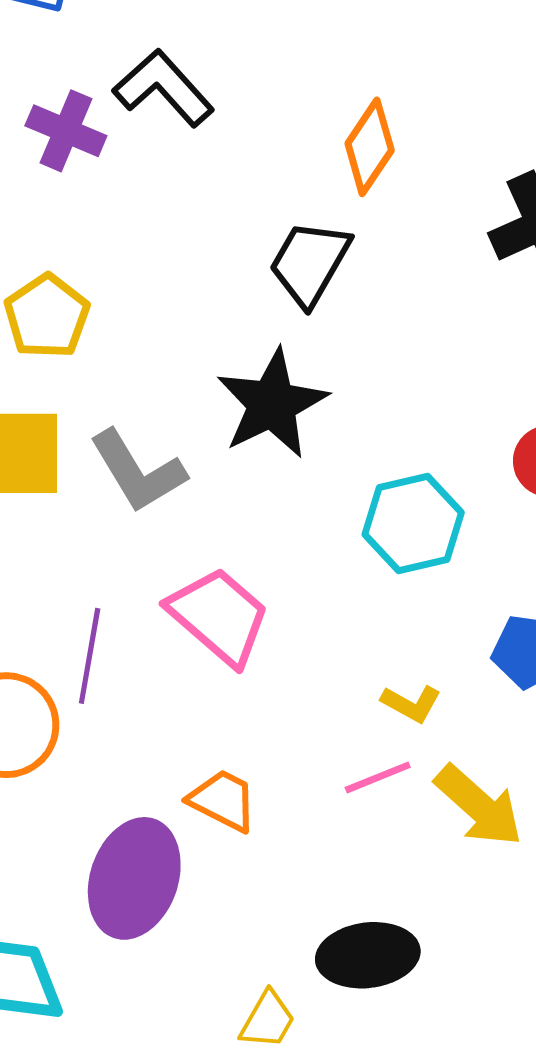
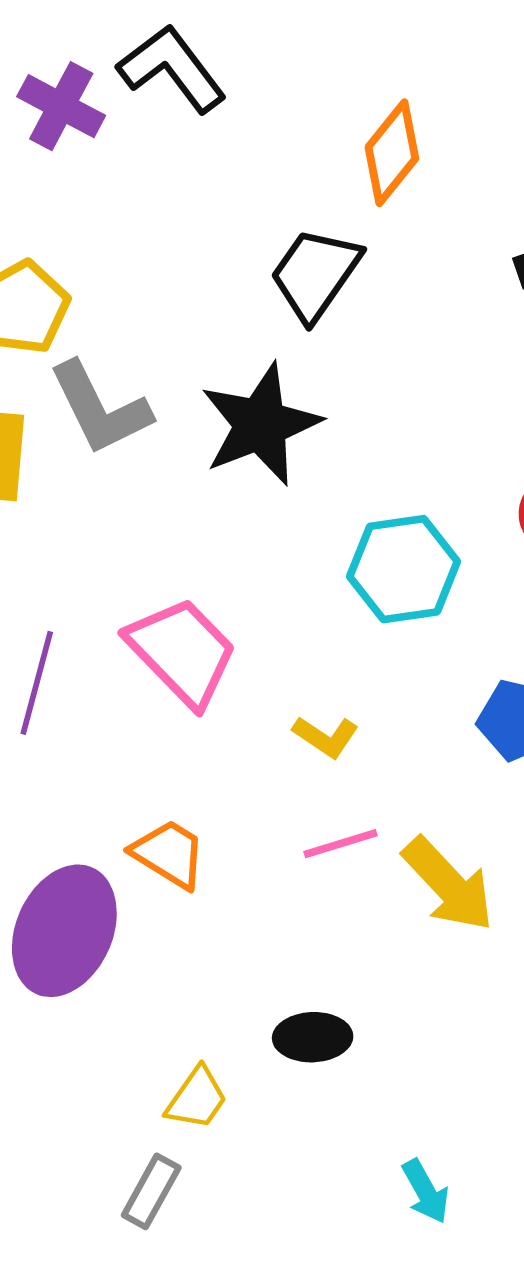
gray L-shape: (138, 471) -> (100, 408), moved
yellow L-shape: (411, 704) -> (326, 737), moved
black ellipse: (368, 955) -> (313, 1037), size x0.7

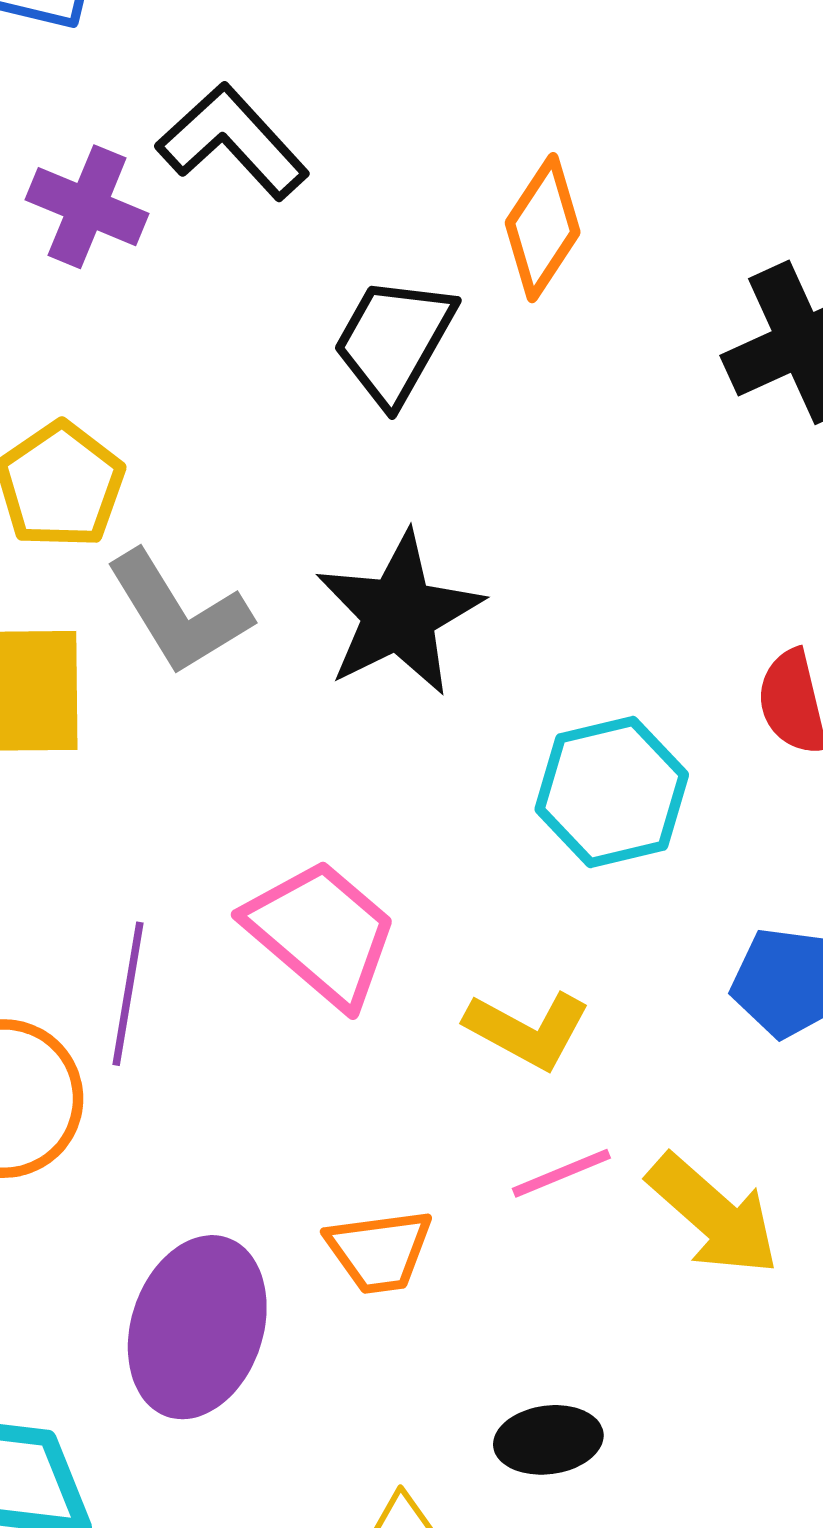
black trapezoid: (315, 274) -> (394, 341), moved
yellow L-shape: (326, 737) -> (528, 1030), size x1.4
orange trapezoid: (169, 854) -> (379, 1251), moved, turned 146

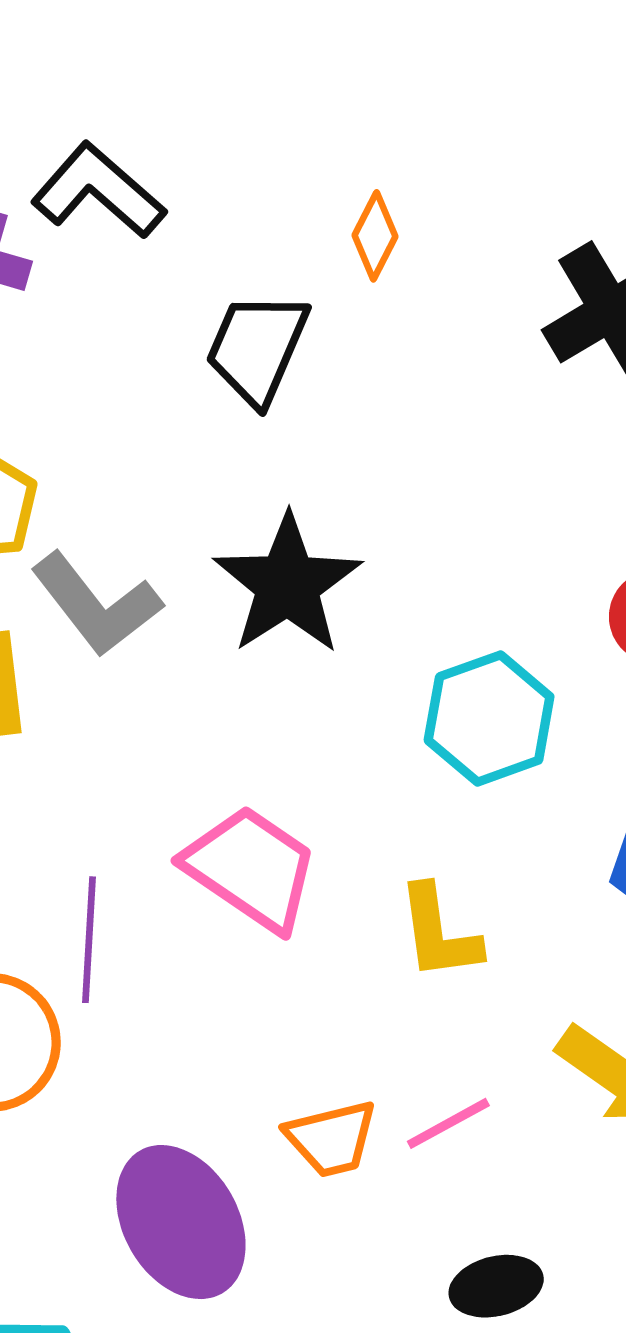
orange diamond: (543, 228) -> (375, 236), size x0.7
yellow L-shape: (528, 1030) -> (439, 933), turned 60
pink line: (561, 1173) -> (448, 1123), moved
purple ellipse: (197, 1327) -> (181, 1222), turned -42

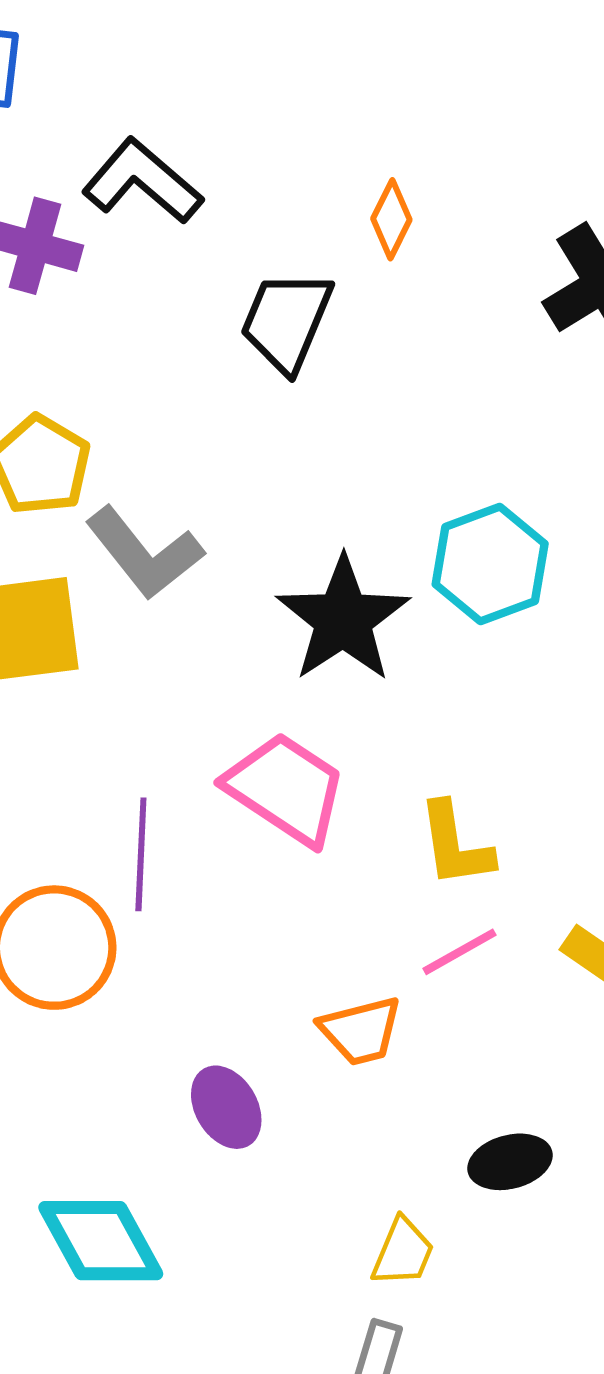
black star: (288, 584) -> (343, 619), moved
cyan hexagon: (489, 718) -> (490, 564), moved
pink line: (448, 1123) -> (459, 952), moved
purple ellipse: (181, 1222) -> (226, 1107), size x0.6

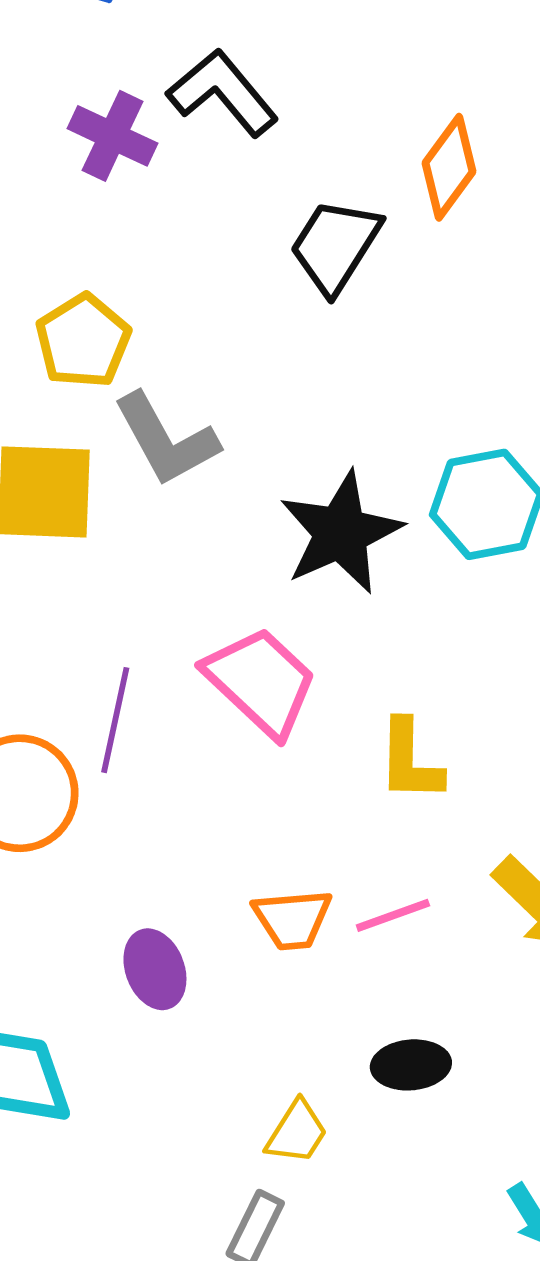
orange diamond: (391, 219) -> (449, 167), size x1.4
pink line: (459, 952) -> (393, 915), moved

